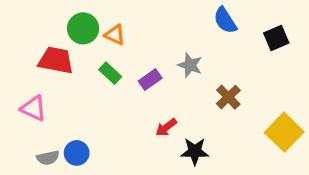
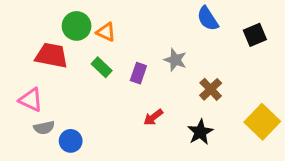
purple rectangle: (150, 80) -> (138, 73), turned -36
black star: (195, 151) -> (200, 132), moved, turned -30
gray semicircle: (48, 158) -> (44, 128), moved

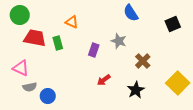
blue semicircle: (208, 19) -> (131, 13), moved
green circle: (77, 26) -> (20, 15), moved
green rectangle: (102, 67) -> (58, 43), moved, turned 32

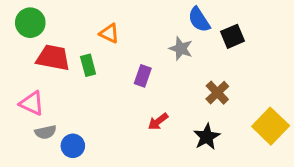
black square: (173, 24) -> (233, 36), moved
gray star: (119, 41) -> (181, 49), moved

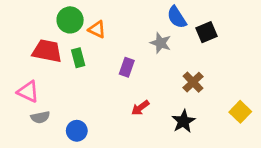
green circle: (30, 23) -> (70, 20), moved
yellow square: (271, 126) -> (240, 112), size x0.7
blue circle: (73, 146) -> (77, 131), moved

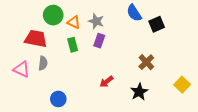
gray star: (161, 43) -> (96, 21), moved
green rectangle: (78, 58) -> (73, 45), moved
purple rectangle: (127, 67) -> (99, 41), moved
gray semicircle: (40, 117) -> (43, 63), moved, turned -72

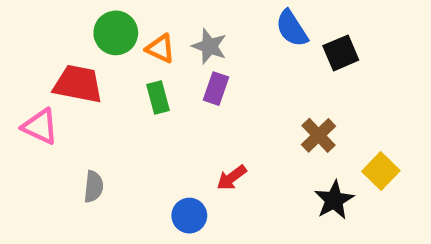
gray semicircle: (43, 63) -> (94, 187), moved
pink triangle: (21, 69) -> (40, 126), moved
yellow square: (182, 85) -> (381, 171), moved
black star: (139, 92) -> (334, 200), moved
blue circle: (58, 99) -> (189, 216), moved

